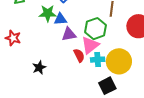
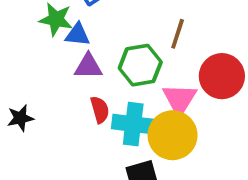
pink triangle: (90, 45) -> (180, 99), moved, turned -30
cyan cross: (98, 60) -> (133, 124), size x1.5

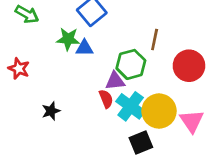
purple triangle: (88, 66) -> (115, 81), moved
pink triangle: (180, 99) -> (192, 121), moved
cyan cross: (133, 124) -> (131, 106), turned 36

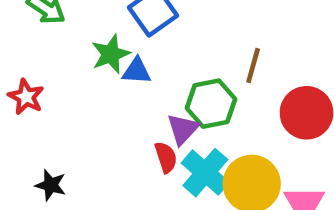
green star: (68, 39) -> (111, 54), turned -30
purple triangle: (115, 81) -> (183, 129), turned -45
black star: (51, 111) -> (51, 185), moved, turned 30

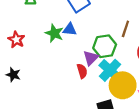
green star: (111, 54) -> (54, 33), moved, turned -30
cyan cross: (205, 173) -> (110, 70), moved
black star: (51, 185) -> (13, 75), moved

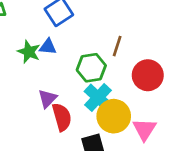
purple triangle: (91, 58) -> (47, 99), moved
red semicircle: (82, 71) -> (62, 117), moved, size x1.5

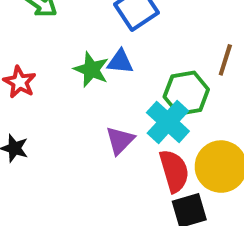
cyan cross: (98, 98) -> (168, 122), moved
red semicircle: (62, 117) -> (174, 171), moved

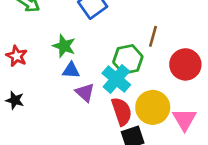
blue triangle: (120, 62) -> (71, 70), moved
purple triangle: (120, 140) -> (85, 92), turned -30

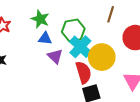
green hexagon: (128, 59) -> (73, 30), moved
yellow circle: (153, 107) -> (102, 57), moved

